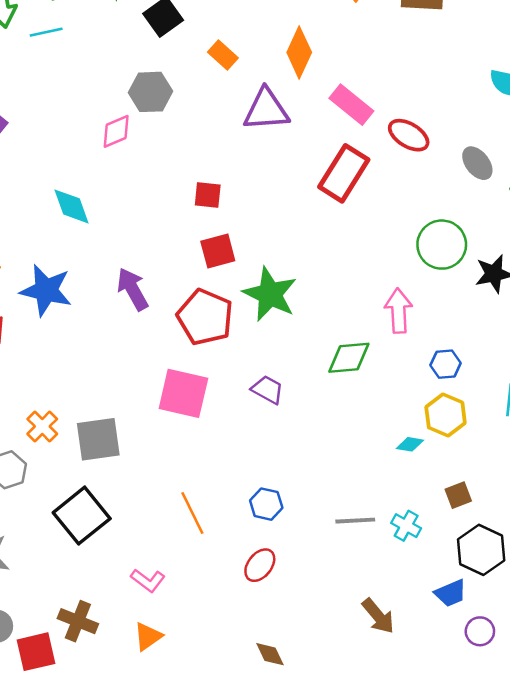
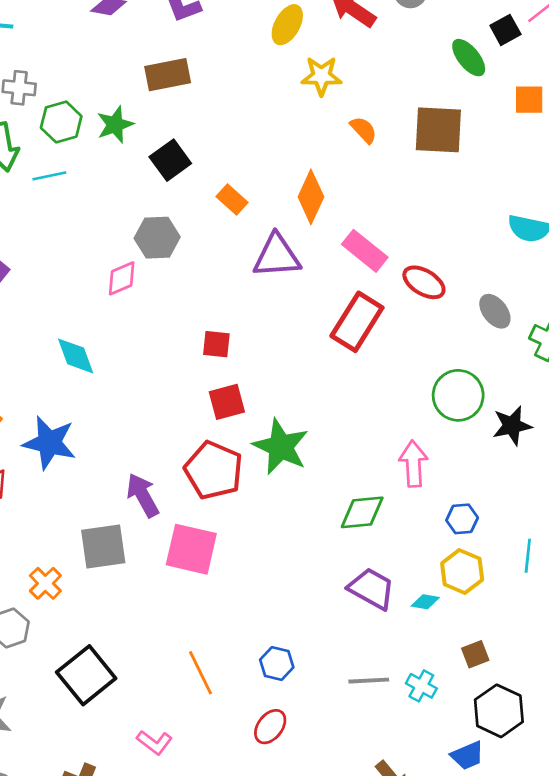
purple arrow: (133, 289) -> (143, 495), moved
purple trapezoid: (267, 390) -> (371, 589), moved, size x1.4
gray square: (98, 439) -> (103, 547), moved

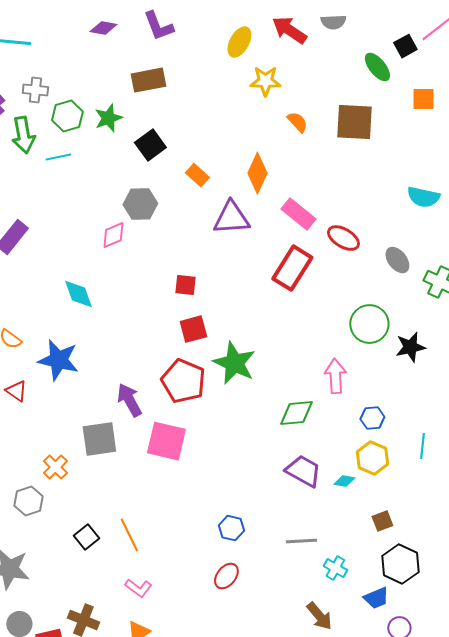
orange line: (201, 673) -> (129, 535), moved
black square: (86, 675) -> (86, 537), size x0.6
cyan cross: (421, 686) -> (335, 568), moved

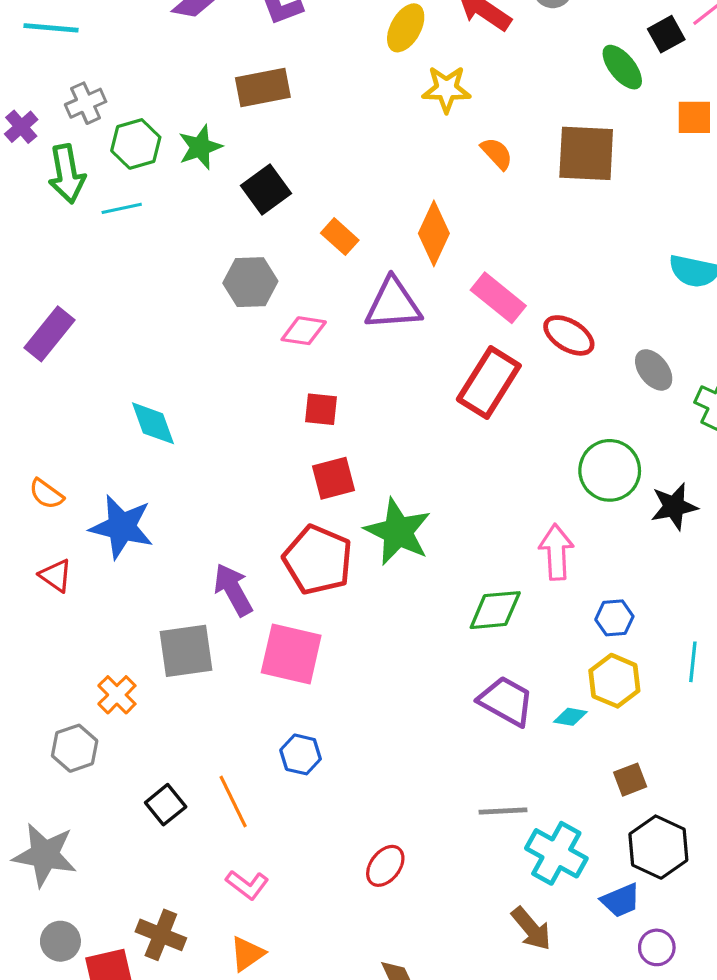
gray cross: (35, 90) -> (86, 103), turned -30
pink diamond: (113, 235) -> (304, 331), moved, turned 32
blue hexagon: (231, 528) -> (301, 754), moved
cyan cross: (335, 568) -> (556, 853), size x1.6

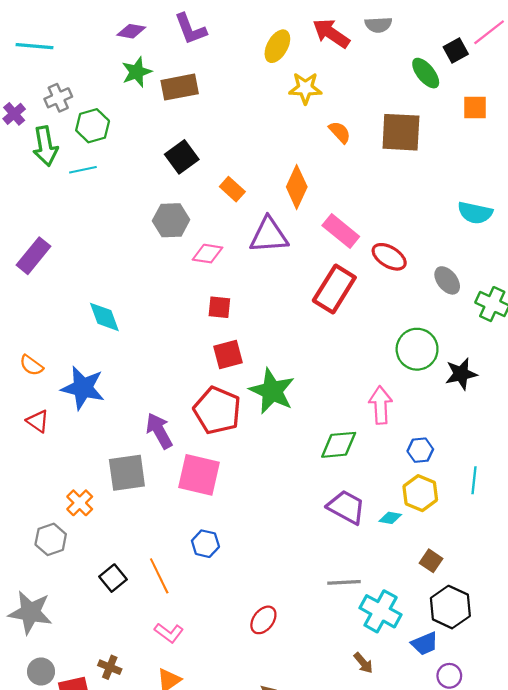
green star: (200, 147) -> (137, 72), moved
brown square: (630, 780) -> (431, 561), turned -35
brown arrow: (531, 929) -> (363, 663), size x0.7
brown cross: (161, 935) -> (110, 667), size x0.7

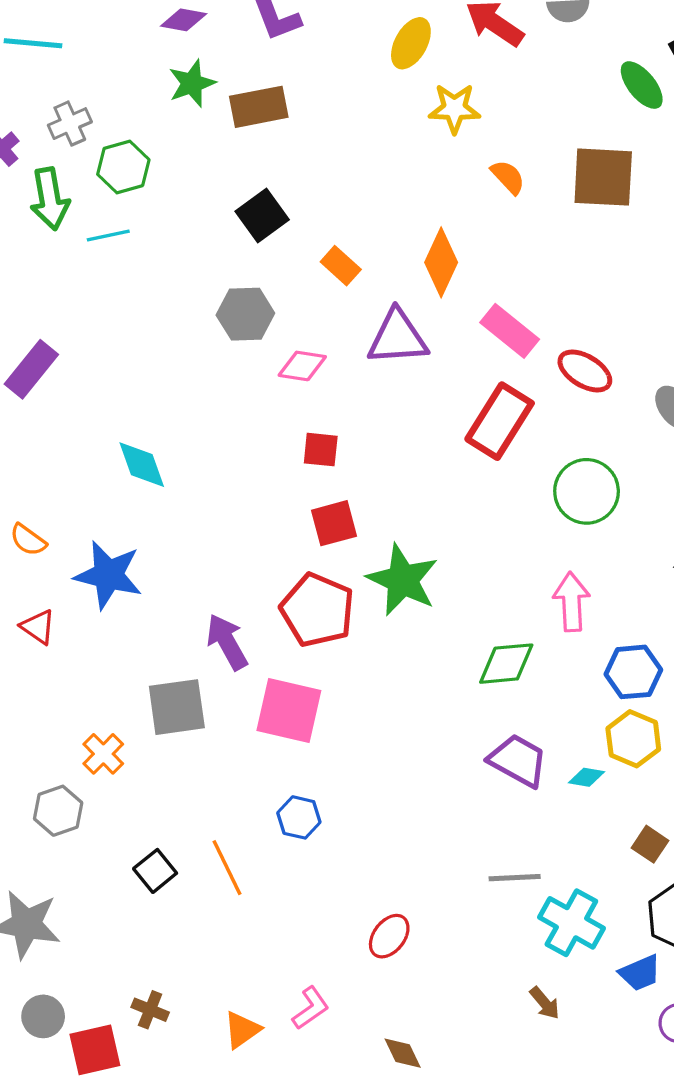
green circle: (417, 349) -> (587, 491), moved
blue hexagon: (420, 450) -> (633, 672), size x1.4
pink L-shape: (169, 633) -> (311, 1008), moved, turned -72

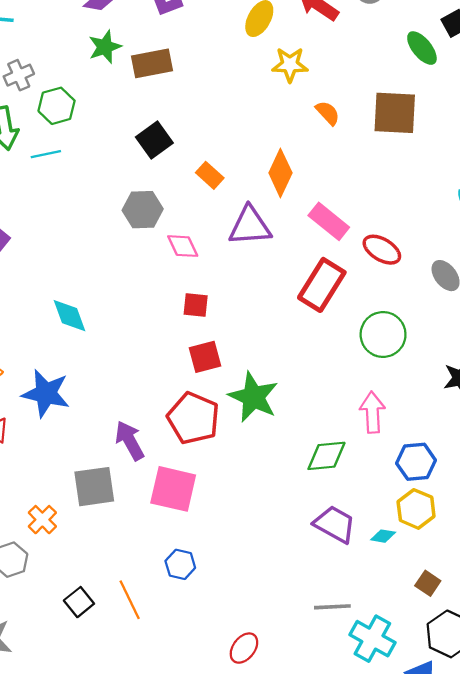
pink diamond: (302, 366) -> (183, 246), turned 56

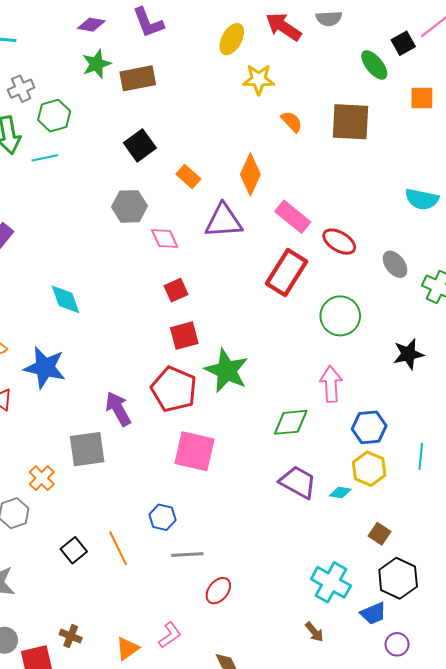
red square: (196, 305) -> (176, 290), turned -30
pink square: (173, 489) -> (195, 451), moved
gray line: (332, 607) -> (187, 554), moved

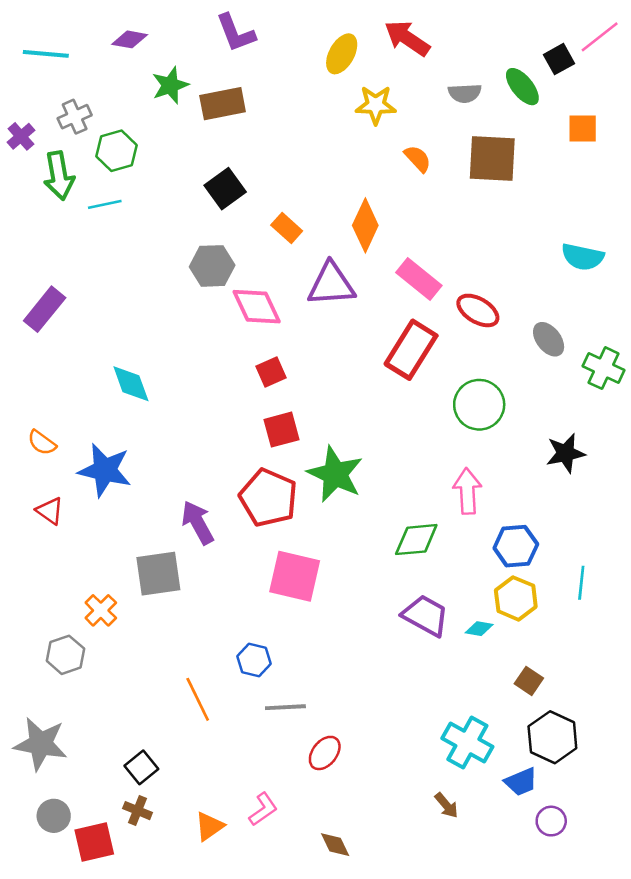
gray semicircle: (329, 18) -> (465, 93), moved
purple diamond: (91, 25) -> (130, 39), moved
pink diamond: (165, 238) -> (257, 307), size x1.4
black square: (74, 550) -> (141, 767), moved

